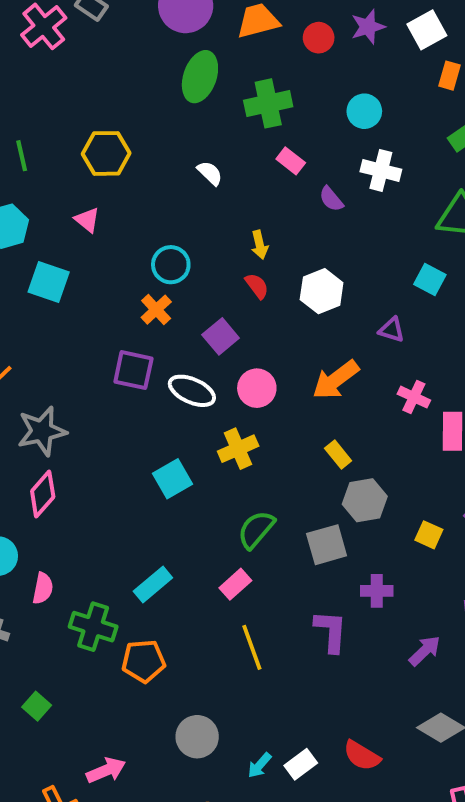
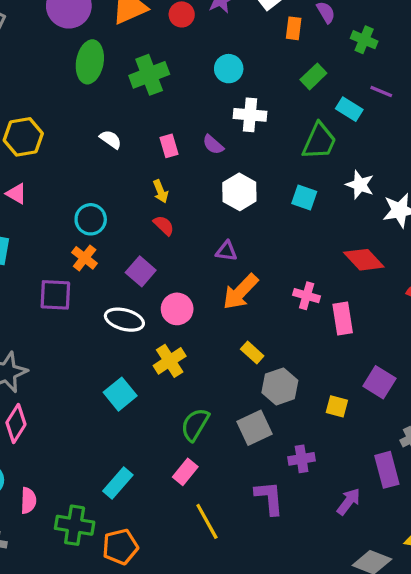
pink rectangle: (291, 161) -> (169, 146), moved, turned 45
white hexagon: (322, 291) -> (239, 192), moved
purple triangle: (392, 330) -> (226, 251), moved
purple square: (133, 370) -> (55, 295), moved

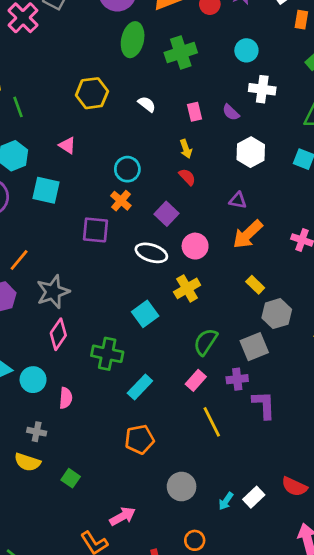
yellow hexagon: (23, 137) -> (92, 93), moved
purple cross: (302, 459) -> (237, 379), moved
green cross: (75, 525) -> (107, 354), moved

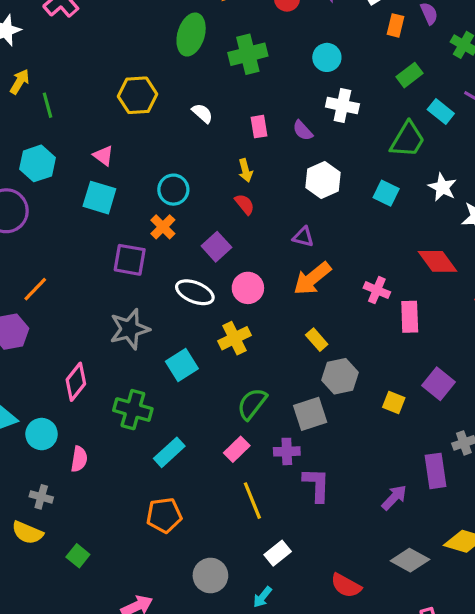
cyan square: (46, 190) -> (99, 198), moved
gray star: (53, 292) -> (130, 329), moved
white rectangle: (254, 497) -> (278, 553), moved

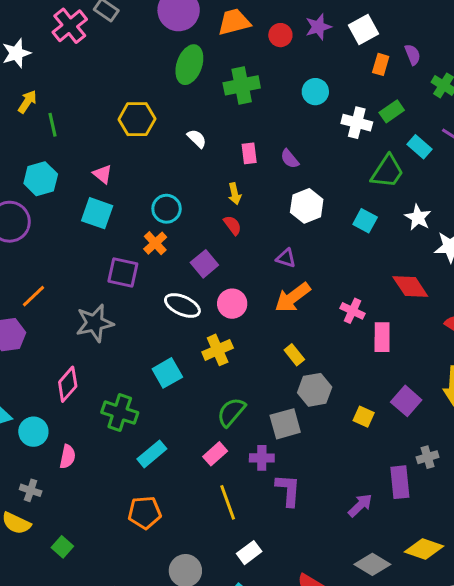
white cross: (342, 105) -> (357, 123), moved
gray star: (130, 329) -> (95, 323), moved

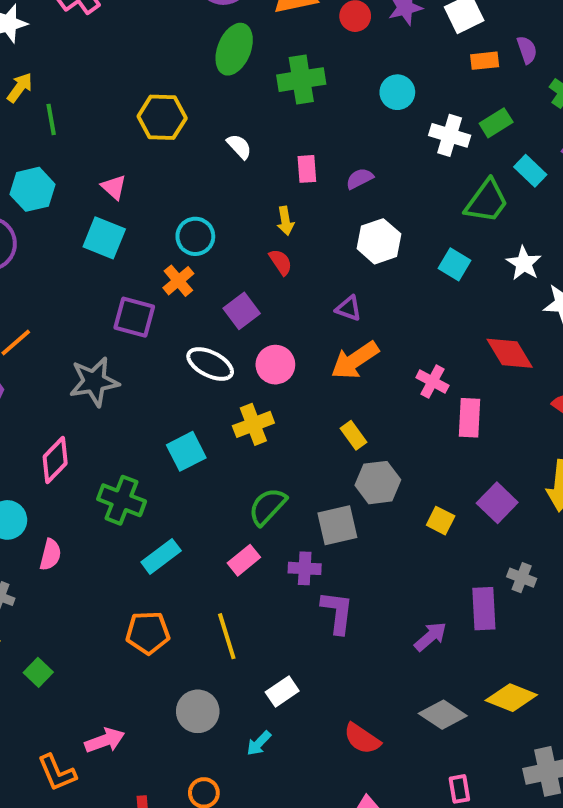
orange rectangle: (381, 64) -> (485, 61), turned 65
purple semicircle: (290, 159) -> (360, 179), turned 100
gray cross: (428, 457) -> (522, 578), turned 35
yellow line: (228, 502) -> (227, 636), moved

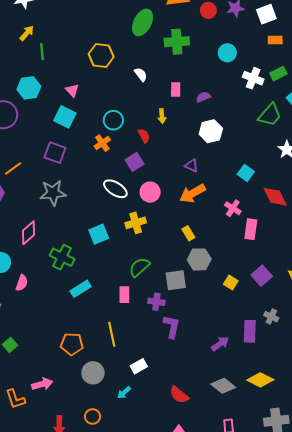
red semicircle: (281, 262) -> (144, 136), moved
cyan square: (455, 264) -> (246, 173), moved
purple square: (134, 317) -> (55, 153), moved
pink rectangle: (244, 560) -> (124, 295), turned -56
orange pentagon: (148, 633) -> (72, 344), moved

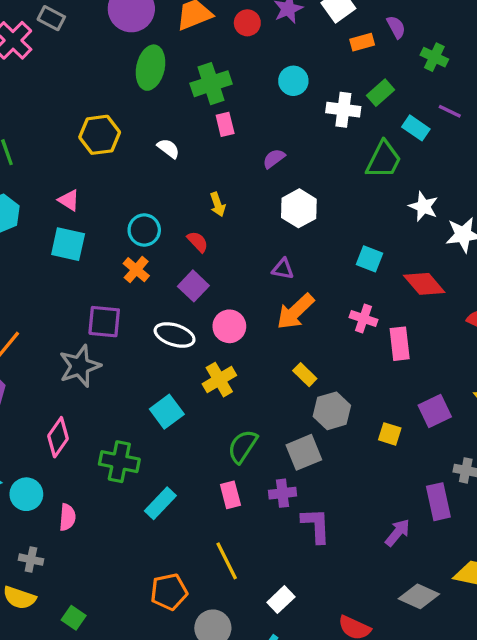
pink rectangle: (176, 89) -> (225, 124), moved
purple square: (55, 153) -> (104, 322), moved
purple square: (262, 276) -> (435, 411), turned 30

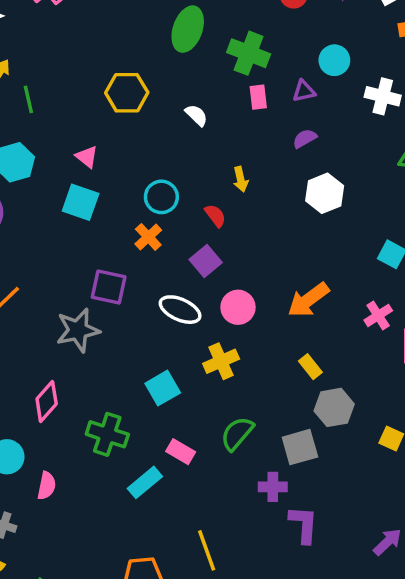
green cross: (211, 84) -> (249, 53), turned 33
purple triangle: (283, 269) -> (304, 91), moved, turned -30
pink cross: (363, 318) -> (378, 315), turned 32
pink rectangle: (230, 495) -> (181, 452), moved, turned -52

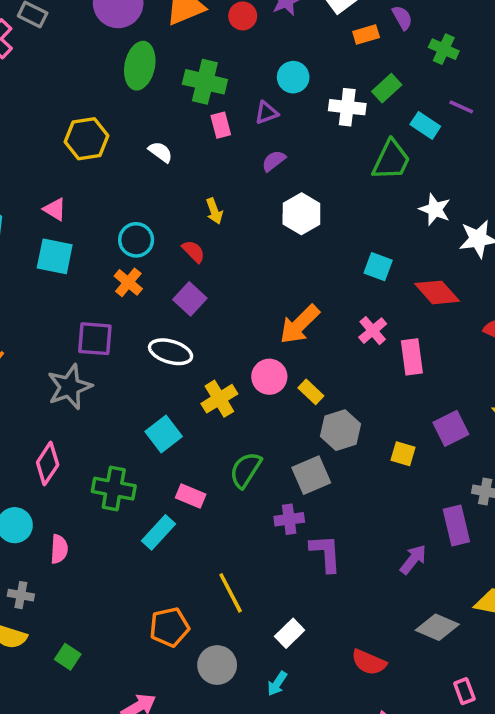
pink circle: (238, 307) -> (269, 377), moved

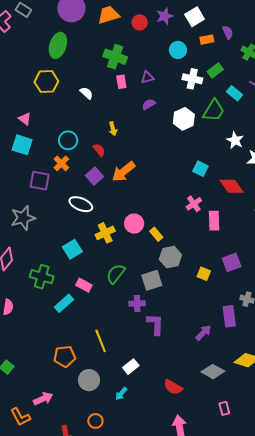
green ellipse: (140, 66) -> (58, 45), moved
cyan circle: (293, 77) -> (178, 50), moved
white hexagon: (301, 214) -> (184, 119), moved
orange arrow: (300, 324) -> (123, 172), moved
purple square: (95, 339) -> (40, 181), moved

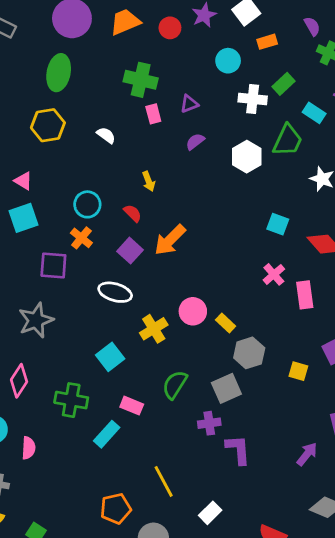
purple semicircle: (228, 32) -> (312, 26), moved
cyan square: (22, 145) -> (24, 218), turned -30

